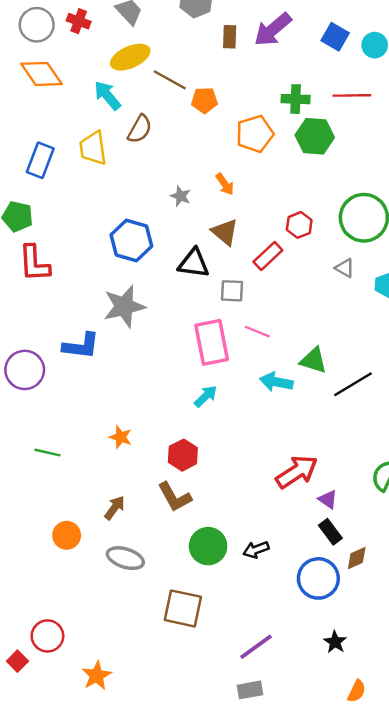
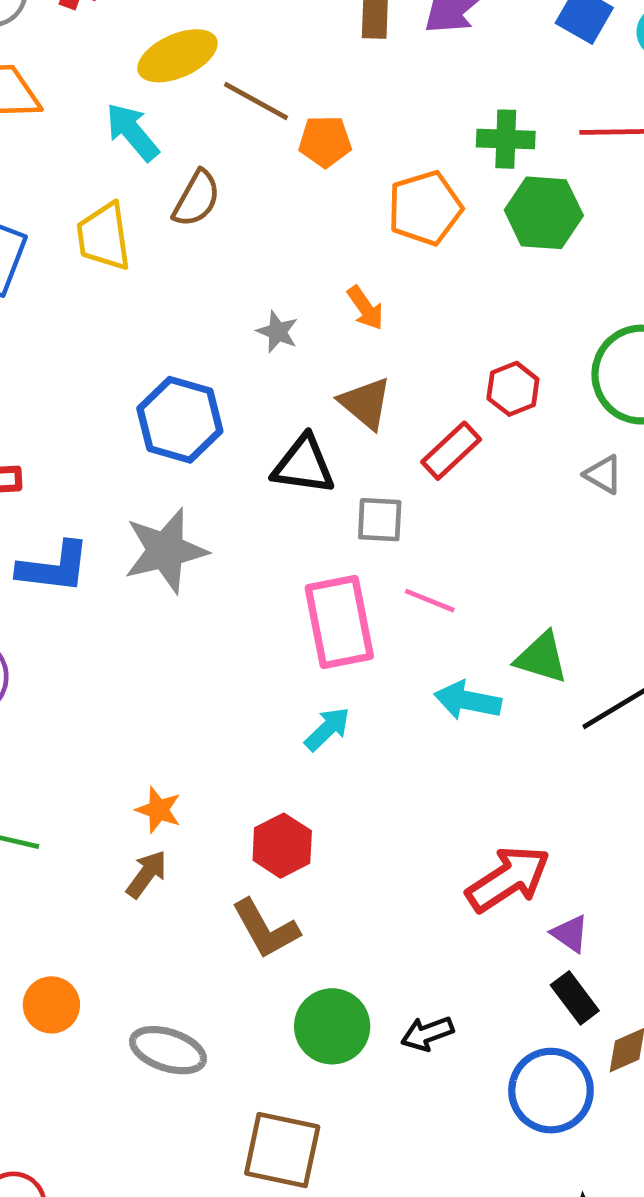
blue L-shape: (81, 346) -> (54, 567), moved
brown arrow: (115, 508) -> (147, 874), moved

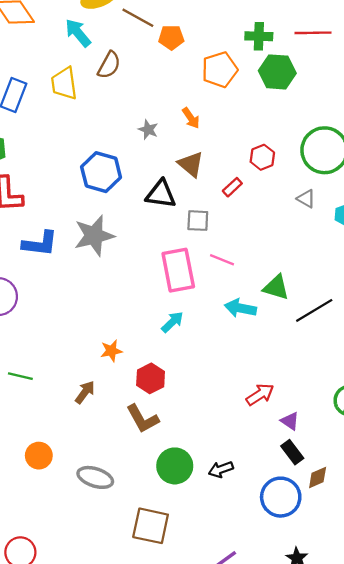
red rectangle: (451, 451) -> (232, 187), size x0.7
orange star: (158, 810) -> (111, 351), moved, turned -30
red arrow: (508, 879) -> (260, 395), size x0.7

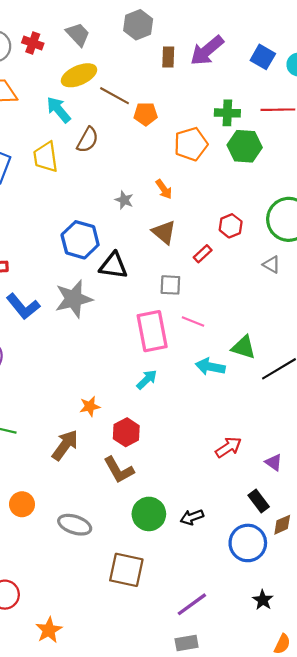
black triangle: (161, 194) -> (113, 266), moved
blue L-shape: (40, 244) -> (23, 306), turned 44
brown arrow: (85, 392) -> (65, 445), size x1.4
purple triangle: (290, 421) -> (274, 462), moved

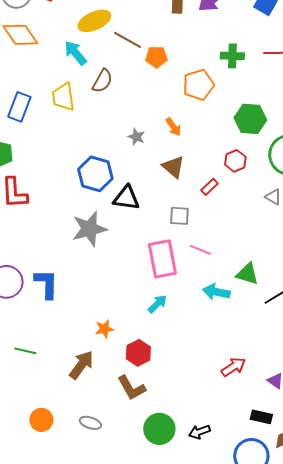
green hexagon: (245, 146) -> (250, 119), moved
blue L-shape: (23, 306) -> (46, 284), moved, turned -140
black rectangle: (259, 501) -> (261, 417), turned -40
gray ellipse: (75, 525) -> (90, 423), moved, size x0.7

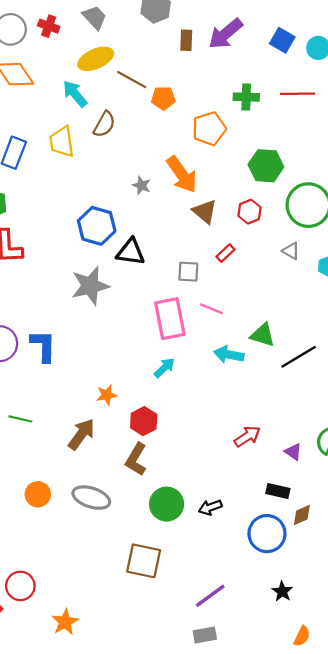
orange arrow: (173, 127) -> (182, 175), size x1.8
brown triangle: (173, 167) -> (205, 212), moved
red rectangle: (209, 187) -> (226, 253), moved
brown L-shape: (131, 388) -> (136, 459), turned 60
gray ellipse: (90, 423) -> (91, 498), size x1.6

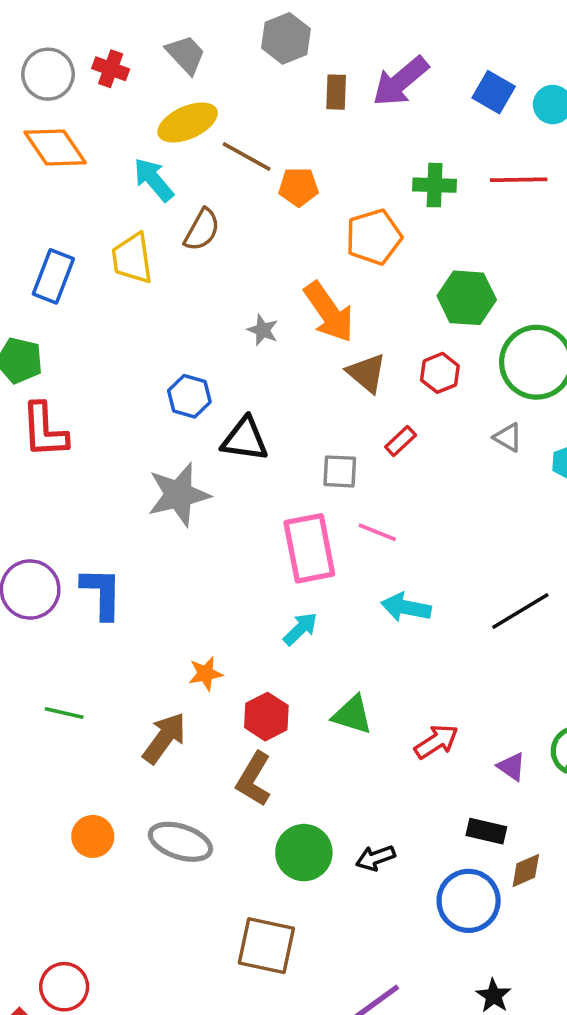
blue hexagon: (97, 226) -> (189, 396), size x0.7
green triangle: (263, 335) -> (352, 715), moved

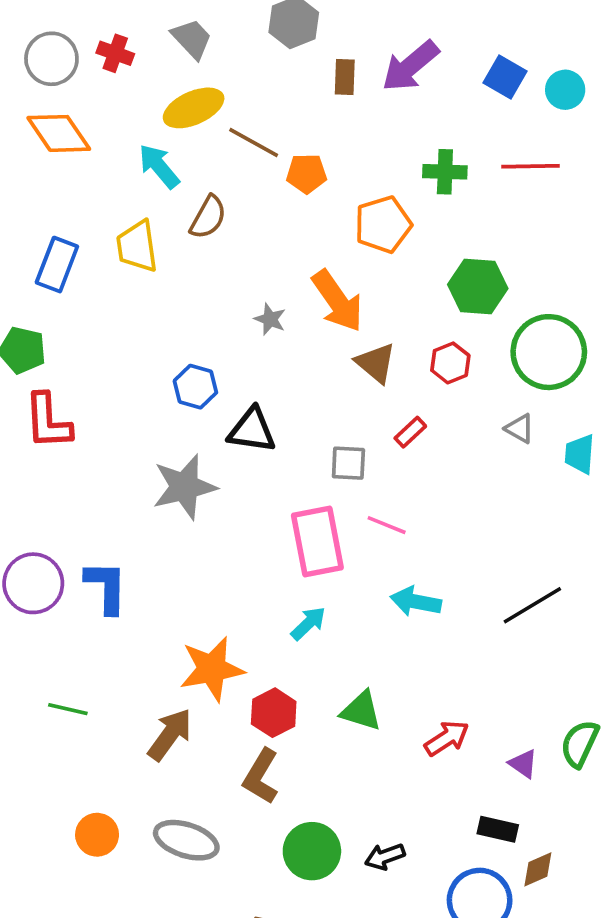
orange star: (205, 674) -> (212, 669), size x1.8

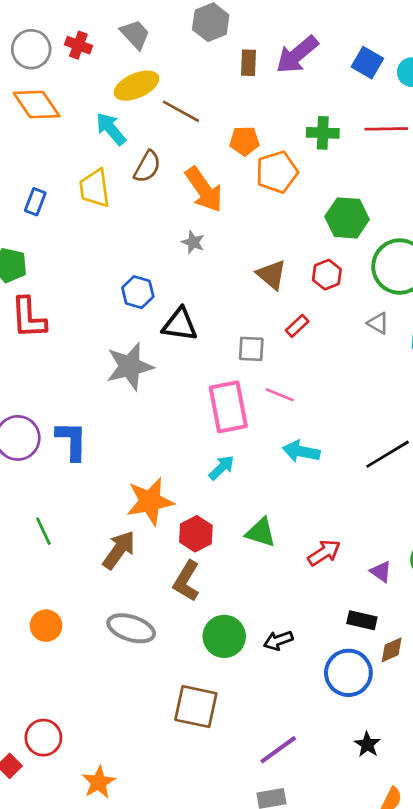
orange pentagon: (306, 174) -> (244, 141), moved
blue rectangle: (57, 265) -> (35, 202), size x0.7
orange arrow: (337, 301) -> (204, 190), moved
green line: (68, 709) -> (43, 531), turned 52
orange circle: (97, 835) -> (46, 626), moved

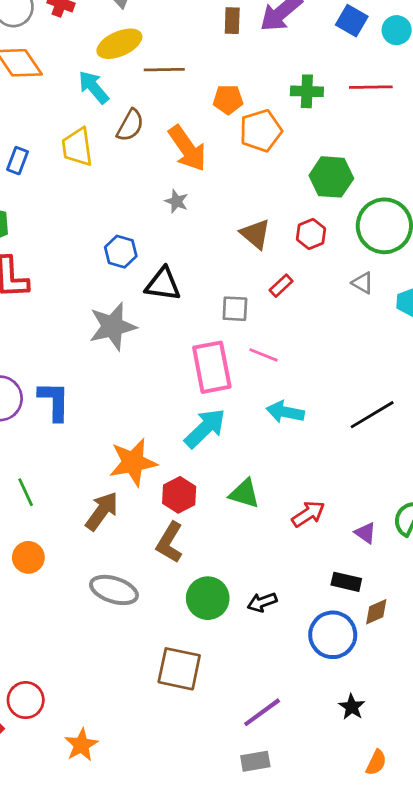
brown line: (181, 111) -> (164, 70), turned -30
cyan arrow: (222, 468) -> (205, 428), size x1.6
orange circle: (46, 626) -> (28, 557), moved

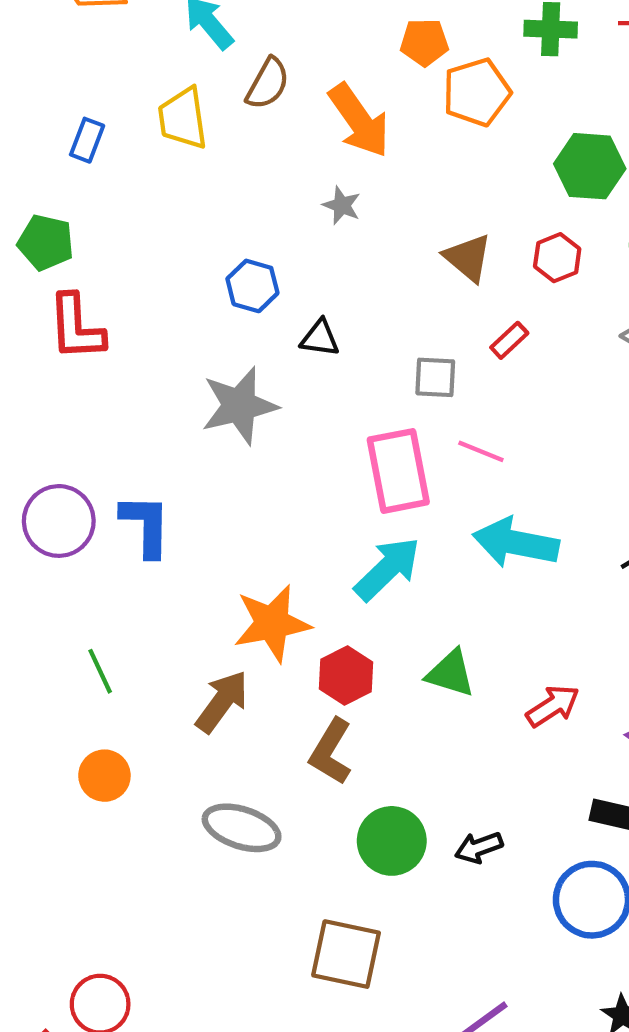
black triangle: (163, 284) -> (320, 338), size x0.7
cyan arrow: (285, 412) -> (516, 543), size x1.4

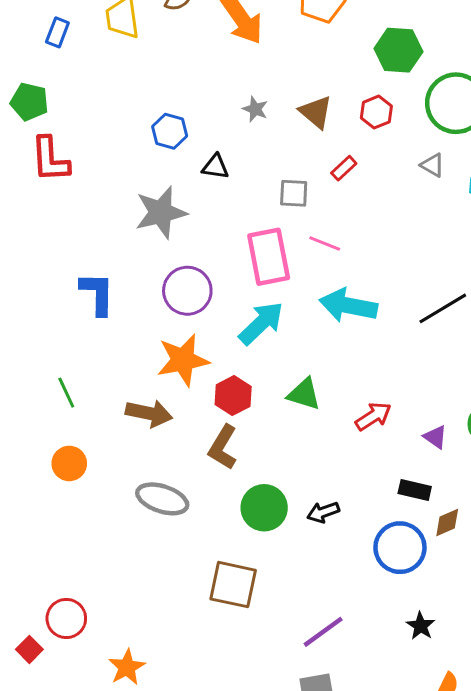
gray star: (342, 205) -> (255, 109), moved
purple circle: (59, 521) -> (187, 291), moved
brown arrow: (222, 702) -> (149, 413), turned 66

